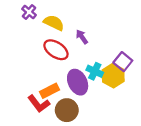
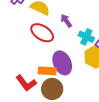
cyan cross: (95, 71) -> (86, 37), moved
orange rectangle: (50, 91) -> (47, 71), moved, turned 30

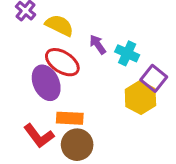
cyan cross: (86, 37) -> (127, 53), moved
purple ellipse: (62, 63) -> (46, 83), moved

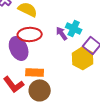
purple arrow: (98, 44) -> (62, 33), moved
red ellipse: (62, 62) -> (30, 34), turned -35

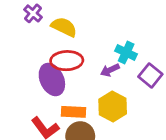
purple arrow: (62, 33) -> (110, 70), moved, turned -80
yellow hexagon: (83, 58) -> (113, 106), moved

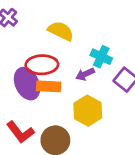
yellow semicircle: (64, 27) -> (61, 31), moved
orange rectangle: (73, 112) -> (49, 86), moved

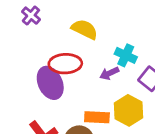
orange rectangle: (49, 86) -> (97, 117), moved
yellow hexagon: (88, 111) -> (129, 110), moved

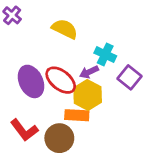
red ellipse: (65, 64) -> (61, 80), moved, turned 40
yellow hexagon: (129, 110) -> (88, 95), moved

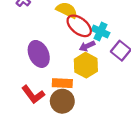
red ellipse: (61, 80) -> (79, 26), moved
orange rectangle: (77, 115) -> (62, 83), moved

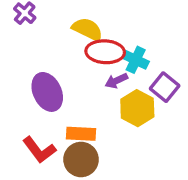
red ellipse: (79, 26) -> (105, 52), turned -35
yellow hexagon: (86, 65) -> (137, 108), moved

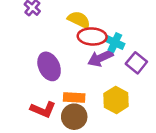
purple arrow: (116, 81) -> (101, 58), size x1.5
yellow hexagon: (137, 108) -> (116, 100), moved
red L-shape: (39, 150) -> (43, 109), turned -30

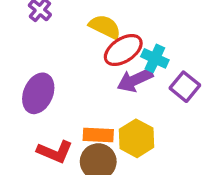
red ellipse: (92, 36) -> (123, 50), turned -36
purple ellipse: (49, 66) -> (38, 93), moved, turned 48
yellow hexagon: (116, 100) -> (137, 138), moved

